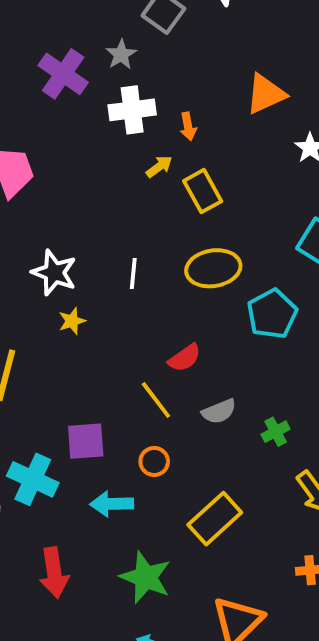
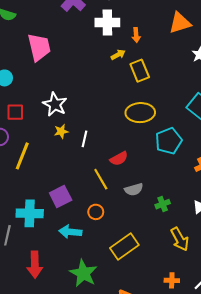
white line: (133, 273) -> (85, 139), moved
purple square: (86, 441) -> (61, 196), turned -30
cyan cross: (33, 479) -> (30, 213), turned -30

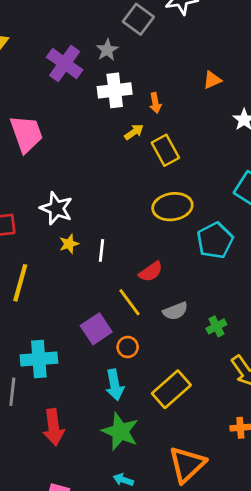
orange triangle: (180, 23) -> (212, 80), size x0.6
purple square: (61, 196) -> (96, 329), moved
cyan arrow: (70, 232) -> (115, 385), moved, turned -100

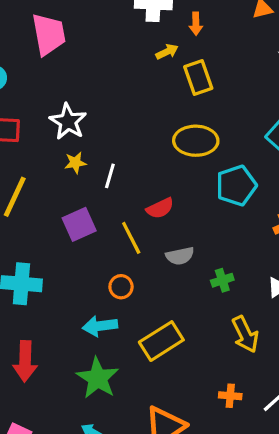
purple square: (96, 329) -> (79, 224), moved
cyan arrow: (115, 385) -> (100, 326), turned 84

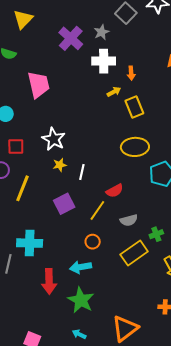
yellow line: (131, 238) -> (97, 210), turned 65
yellow rectangle: (161, 341) -> (134, 253), moved
red arrow: (25, 361) -> (49, 281), moved

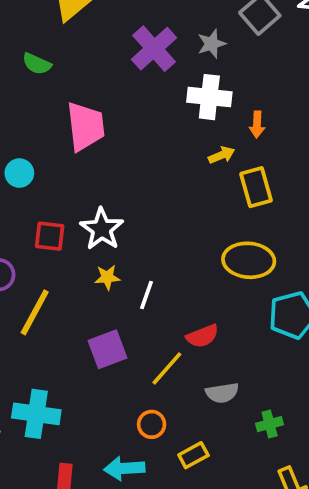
red square: (16, 147) -> (50, 236), moved
yellow rectangle: (134, 253) -> (193, 455), moved, size x0.6

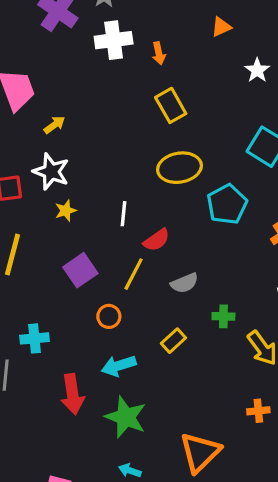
yellow arrow: (222, 155) -> (54, 125), moved
white line: (147, 295) -> (123, 214), moved
cyan cross: (36, 414) -> (34, 338), size x0.7
orange circle: (152, 424) -> (109, 316), moved
green cross: (270, 424) -> (223, 316), moved, turned 30

